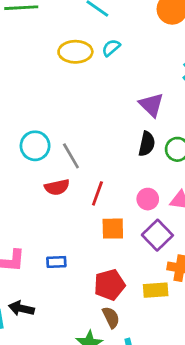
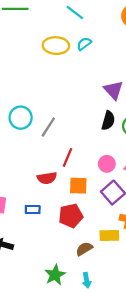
gray line: (71, 156) -> (48, 127), turned 60
red semicircle: (57, 187) -> (47, 178), moved
red pentagon: (109, 285) -> (71, 216), moved
brown semicircle: (111, 317) -> (84, 249), moved, turned -98

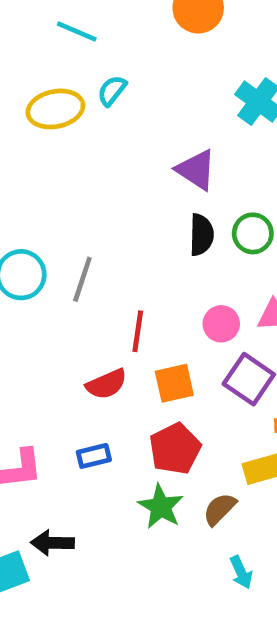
green star: (55, 275) -> (161, 507), moved

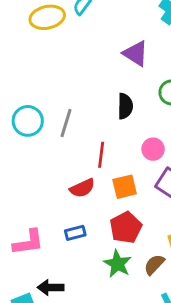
black semicircle: (201, 235) -> (125, 106), moved

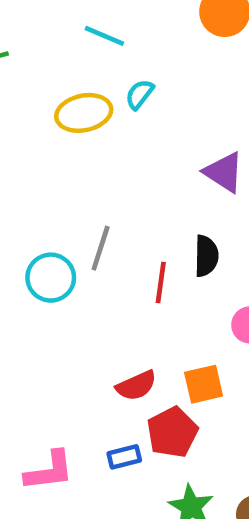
gray line: (66, 123) -> (101, 248), moved
red line: (101, 155) -> (161, 282), moved
red pentagon: (126, 227) -> (172, 432), moved

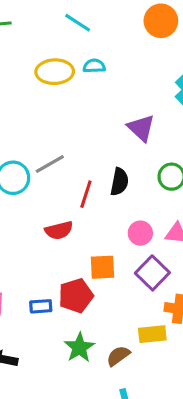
cyan semicircle: (140, 94) -> (94, 66), turned 40
gray line: (101, 248) -> (50, 164), turned 32
red semicircle: (136, 386) -> (59, 230), moved

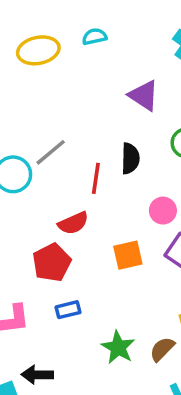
cyan semicircle: (94, 66) -> (95, 37), moved
red pentagon: (76, 296) -> (52, 263), moved

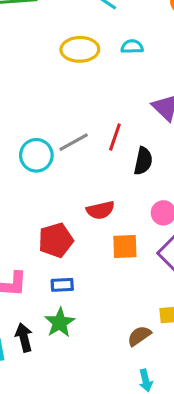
red line: (96, 178) -> (115, 137), moved
red semicircle: (73, 223) -> (100, 210), moved
green star: (118, 347) -> (60, 323), moved
black arrow: (37, 375) -> (24, 337), turned 64

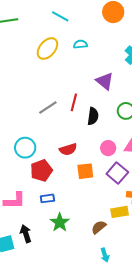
yellow ellipse: (80, 49) -> (47, 48), turned -45
cyan circle: (36, 155) -> (25, 148), moved
green star: (60, 323) -> (60, 222), moved

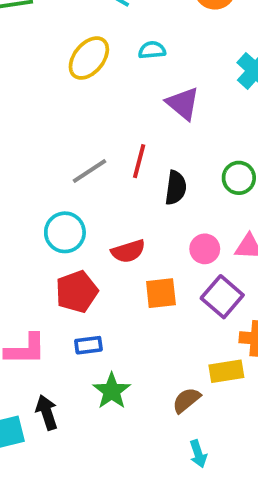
purple triangle: (105, 81) -> (183, 103), moved
cyan circle: (25, 148) -> (65, 232), moved

